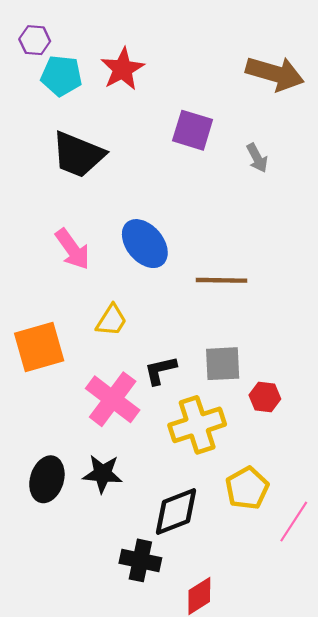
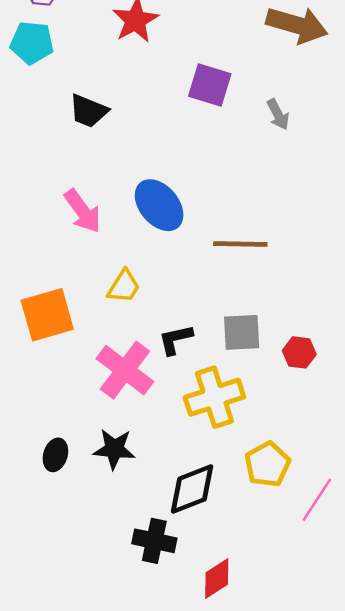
cyan pentagon: (61, 76) -> (32, 43), moved
black trapezoid: (78, 155) -> (88, 111), size x0.7
red hexagon: (265, 397) -> (299, 352), moved
black ellipse: (47, 479) -> (55, 455), size x0.7

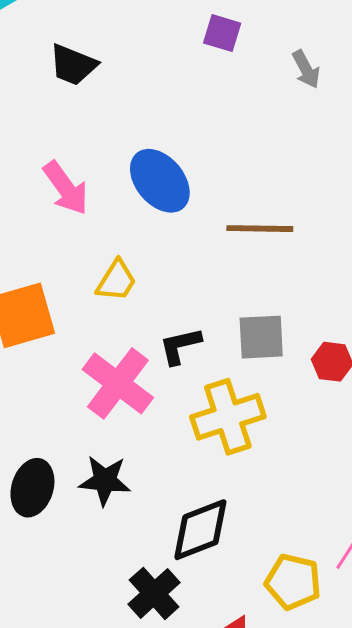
purple square: (210, 85) -> (222, 33), size x0.7
black ellipse: (55, 455) -> (32, 488), size x1.4
yellow pentagon: (267, 464) -> (293, 582), moved, turned -30
black cross: (154, 541) -> (154, 593), turned 36

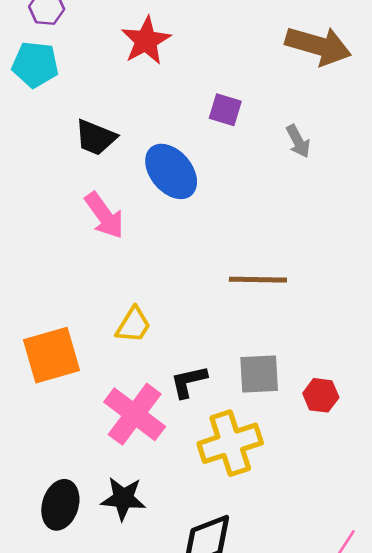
blue ellipse: (160, 181) -> (171, 171), moved
pink arrow: (66, 188) -> (104, 215), moved

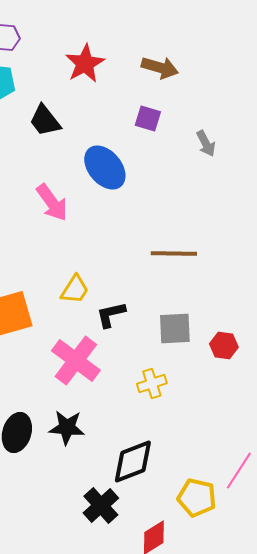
brown arrow: (318, 46) -> (160, 68), moved, size x0.7
black trapezoid: (96, 137) -> (45, 120), moved, turned 30
black L-shape: (189, 382) -> (111, 314), moved
yellow cross: (230, 443) -> (152, 384), size x0.6

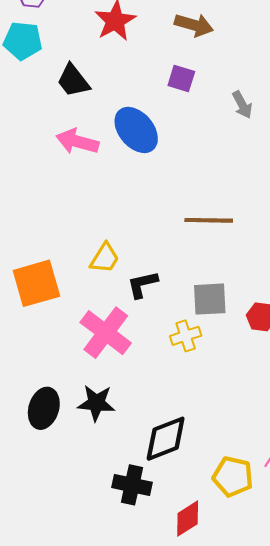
pink arrow: (52, 202) -> (77, 142), moved, turned 141
yellow cross: (152, 384) -> (186, 336), moved
black cross: (101, 506) -> (132, 485), turned -36

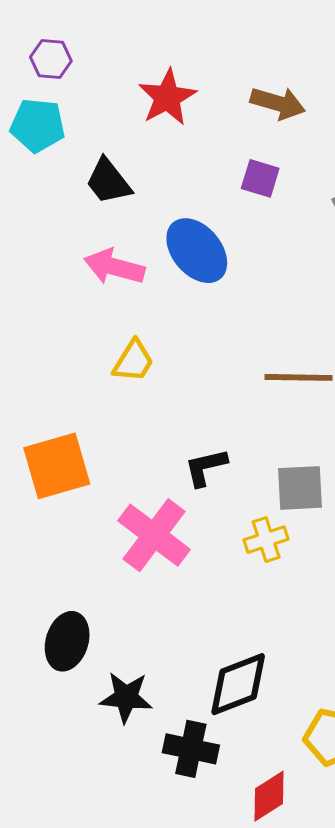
yellow trapezoid: (105, 258) -> (133, 361), moved
black star: (96, 403) -> (126, 697), moved

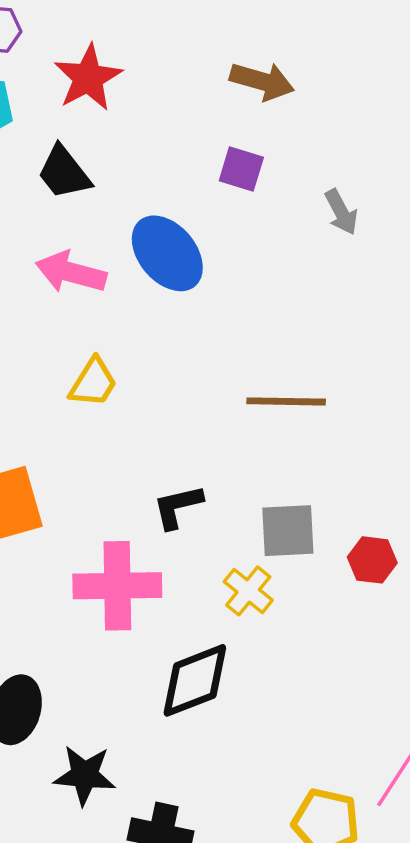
red star: (167, 97) -> (88, 78), moved
pink cross: (154, 535) -> (117, 586), turned -38
yellow cross: (266, 540) -> (248, 591), turned -33
black diamond: (238, 684) -> (195, 680), moved

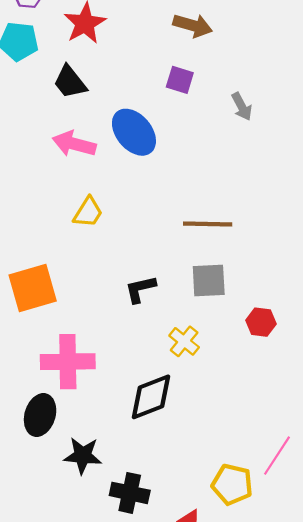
gray square: (288, 531) -> (209, 281), moved
pink cross: (117, 586) -> (68, 362), moved

